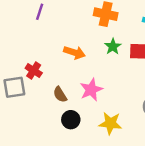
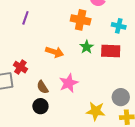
black circle: (71, 120) -> (40, 106), moved
yellow star: (110, 123) -> (96, 111), moved

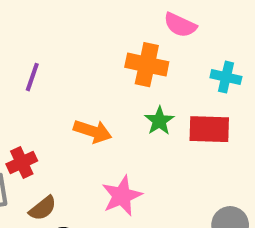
purple line: (25, 18) -> (32, 77), moved
red cross: (20, 67) -> (22, 162), turned 32
brown semicircle: (42, 87) -> (43, 208), moved, turned -96

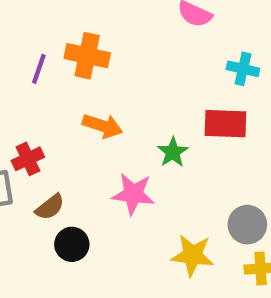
orange cross: (147, 65) -> (87, 56), moved
green star: (159, 121) -> (173, 152), moved
pink star: (122, 196) -> (133, 194), turned 30

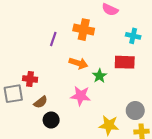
orange cross: (87, 56) -> (84, 30), moved
purple line: (39, 69) -> (53, 39), moved
orange arrow: (103, 126) -> (78, 63), moved
red cross: (28, 159) -> (30, 79), turned 32

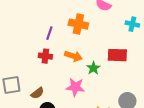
cyan cross: (133, 36) -> (132, 24), moved
red cross: (30, 79) -> (45, 56), moved

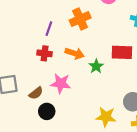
orange cross: (78, 24) -> (80, 19), turned -36
pink star: (75, 87) -> (61, 83), moved

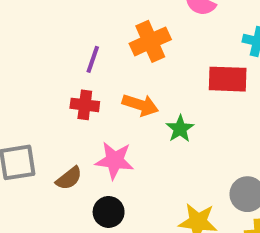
red rectangle: (122, 52) -> (228, 79), moved
black circle: (47, 111) -> (109, 212), moved

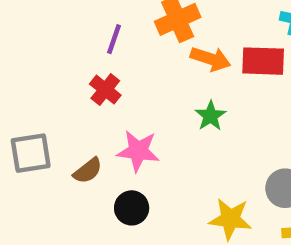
red cross: (85, 105) -> (105, 90), turned 32
orange arrow: (140, 105) -> (211, 59), moved

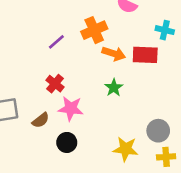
purple line: (114, 39) -> (56, 42), turned 30
red cross: (105, 90) -> (55, 84), moved

